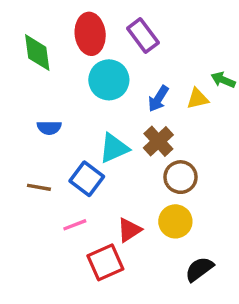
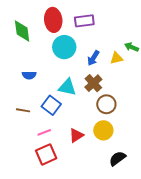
purple rectangle: (143, 36) -> (84, 21), turned -60
cyan triangle: (114, 148) -> (67, 87), turned 36
red square: (105, 262) -> (46, 154), moved

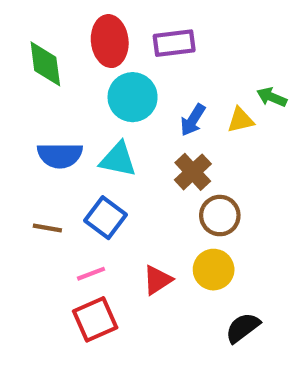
blue semicircle: (29, 75) -> (60, 155), size x1.5
cyan triangle: (67, 87) -> (118, 159), moved

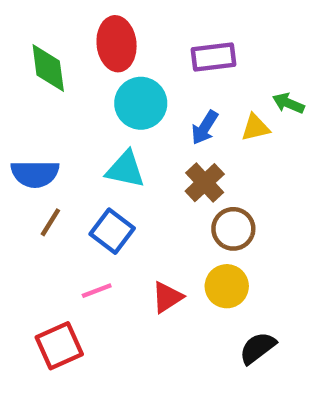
purple rectangle: (174, 43) -> (214, 57), moved
blue semicircle: (60, 155) -> (35, 174), moved
brown line: (47, 228) -> (50, 222), moved, turned -68
red square: (95, 319) -> (59, 346), moved

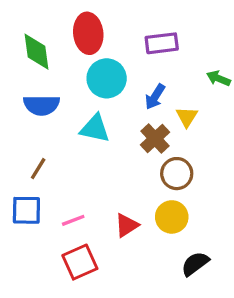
yellow triangle: (255, 128) -> (187, 117), moved, turned -45
blue semicircle: (35, 174) -> (41, 105), moved
blue square: (112, 231) -> (26, 210), moved, turned -36
red square: (59, 346) -> (80, 262), moved

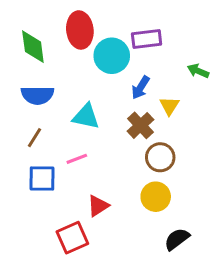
cyan circle: (107, 78) -> (112, 56), moved
brown line: (38, 169) -> (34, 138), moved
blue square: (26, 210) -> (42, 178), moved
pink line: (73, 220) -> (77, 159), moved
red triangle: (127, 225) -> (98, 206), moved

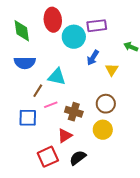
brown cross: (141, 125) -> (74, 112), moved, turned -30
brown line: (34, 138) -> (38, 91), moved
black semicircle: (177, 239) -> (78, 158), moved

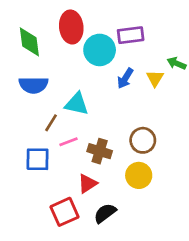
yellow triangle: (112, 70) -> (155, 78), moved

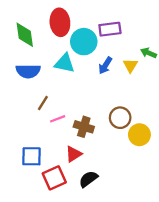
cyan triangle: (77, 104) -> (64, 63), moved
blue square: (38, 159) -> (32, 156), moved
yellow circle: (139, 175) -> (139, 135), moved

